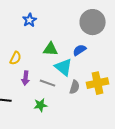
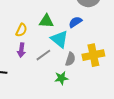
yellow semicircle: (16, 58) -> (21, 30), moved
gray line: (48, 83) -> (43, 55), turned -56
green star: (40, 105) -> (61, 78), moved

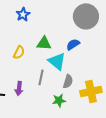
purple arrow: (21, 50) -> (19, 88), moved
gray line: (43, 55) -> (41, 77), turned -42
yellow cross: (93, 55) -> (91, 91), moved

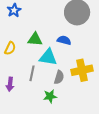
blue semicircle: (73, 44) -> (64, 40), turned 48
cyan triangle: (57, 61) -> (48, 57), turned -30
yellow cross: (91, 91) -> (82, 70), moved

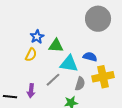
blue star: (14, 10) -> (37, 37), moved
blue semicircle: (64, 40) -> (90, 57), moved
gray line: (32, 73) -> (53, 80), turned 35

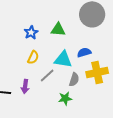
green triangle: (56, 46) -> (58, 29), moved
yellow semicircle: (31, 55) -> (33, 57), moved
blue semicircle: (90, 57) -> (84, 52), turned -32

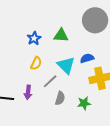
cyan triangle: (63, 59) -> (66, 65), turned 36
gray semicircle: (74, 79) -> (60, 98), moved
green star: (65, 98) -> (84, 103), moved

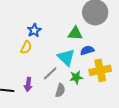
green triangle: (61, 35) -> (75, 33), moved
yellow semicircle: (36, 63) -> (26, 47), moved
green star: (84, 103) -> (76, 77), moved

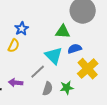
yellow cross: (100, 70) -> (88, 69), turned -30
green star: (76, 77) -> (67, 88), moved
purple arrow: (28, 84) -> (16, 83), turned 88

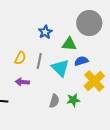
blue star: (22, 29) -> (45, 32), moved
gray line: (38, 72) -> (39, 61), moved, turned -35
purple arrow: (16, 83) -> (22, 82), moved

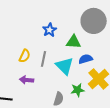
green star: (73, 100) -> (78, 90), moved

